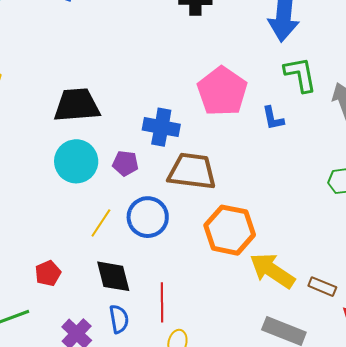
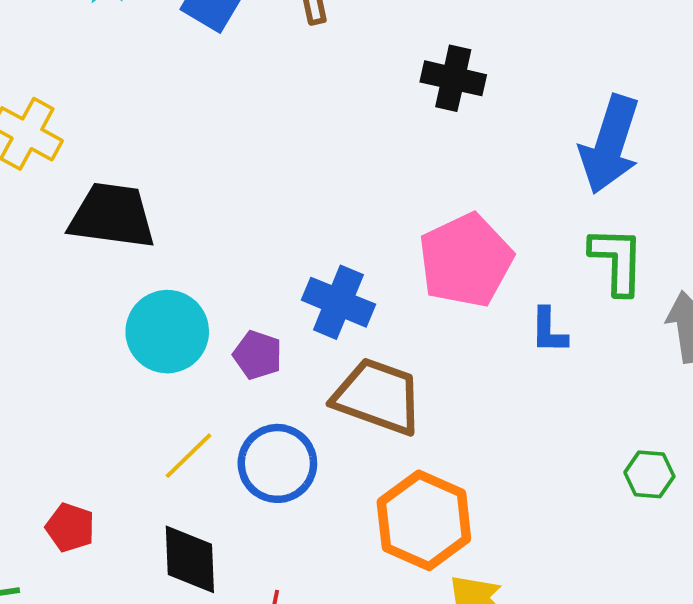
black trapezoid: (77, 105) -> (112, 216), moved
red pentagon: (48, 273) -> (70, 528), turned 30

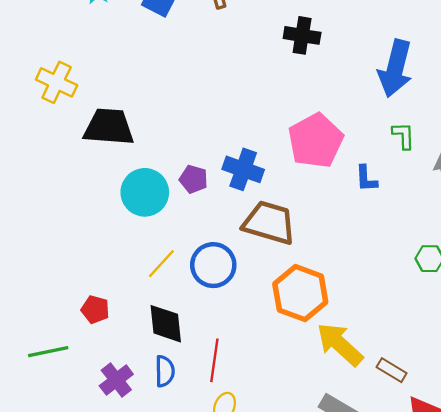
green L-shape: (617, 261) -> (403, 136), size x0.7
purple pentagon: (258, 355) -> (194, 179), moved

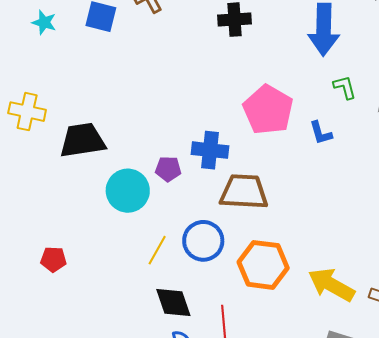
orange hexagon: (300, 293) -> (263, 265), moved
red pentagon: (95, 309) -> (53, 259), moved

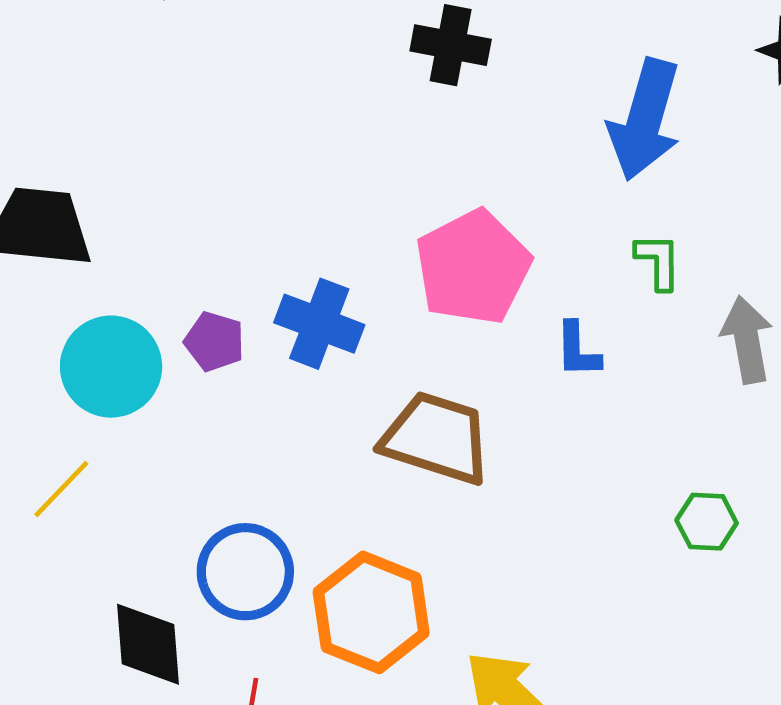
brown trapezoid: (244, 192) -> (436, 438), moved
blue circle: (203, 241) -> (245, 572), moved
yellow line: (157, 250) -> (61, 489), moved

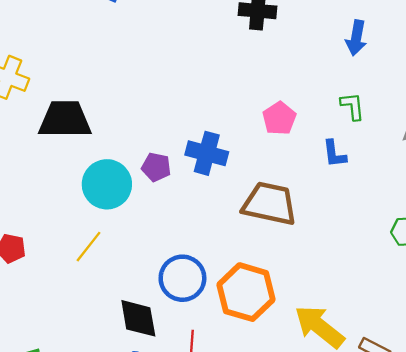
blue arrow: (645, 120) -> (356, 38), size x0.6
green L-shape: (658, 261) -> (352, 106), moved
pink pentagon: (473, 267) -> (279, 118), size x0.6

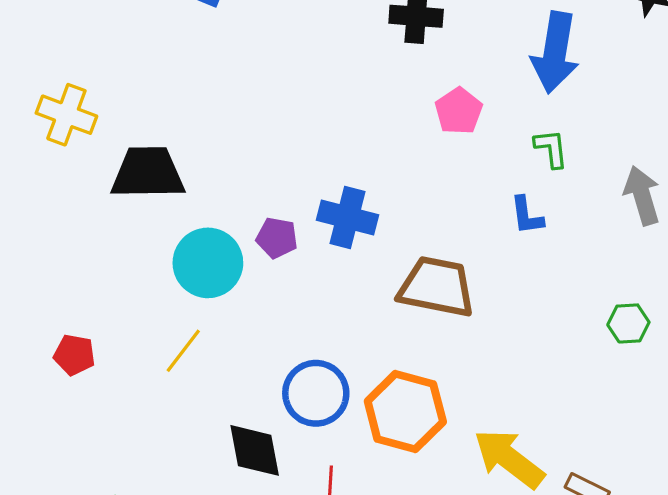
blue arrow: (356, 38) -> (555, 52), size x1.6
pink pentagon: (279, 118) -> (459, 111), moved

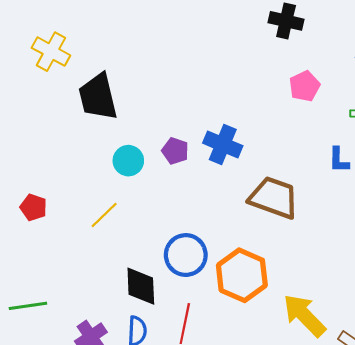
black trapezoid: (148, 173) -> (98, 97), turned -111
cyan circle: (208, 263) -> (128, 161), size x0.7

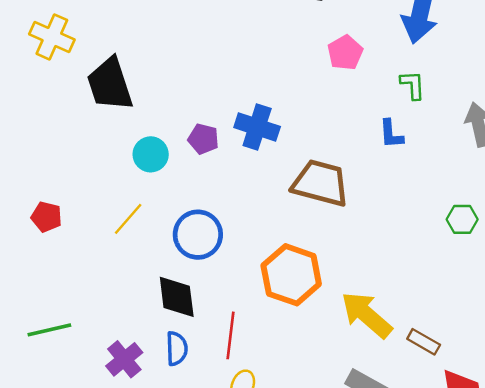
blue circle: (186, 255) -> (198, 235), moved

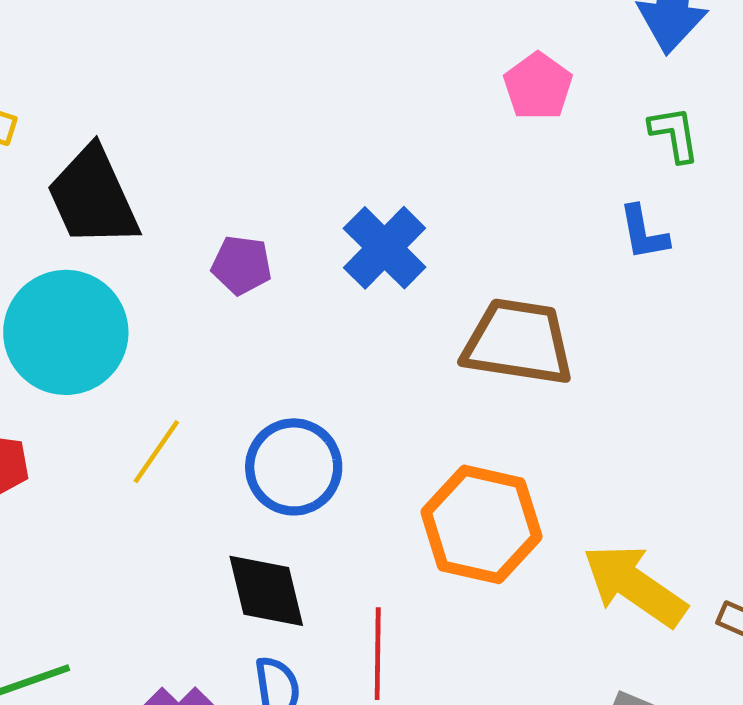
blue cross: (257, 127) -> (385, 248), turned 33
purple pentagon: (203, 139) -> (242, 265), moved
cyan circle: (151, 154) -> (66, 332), moved, size x1.8

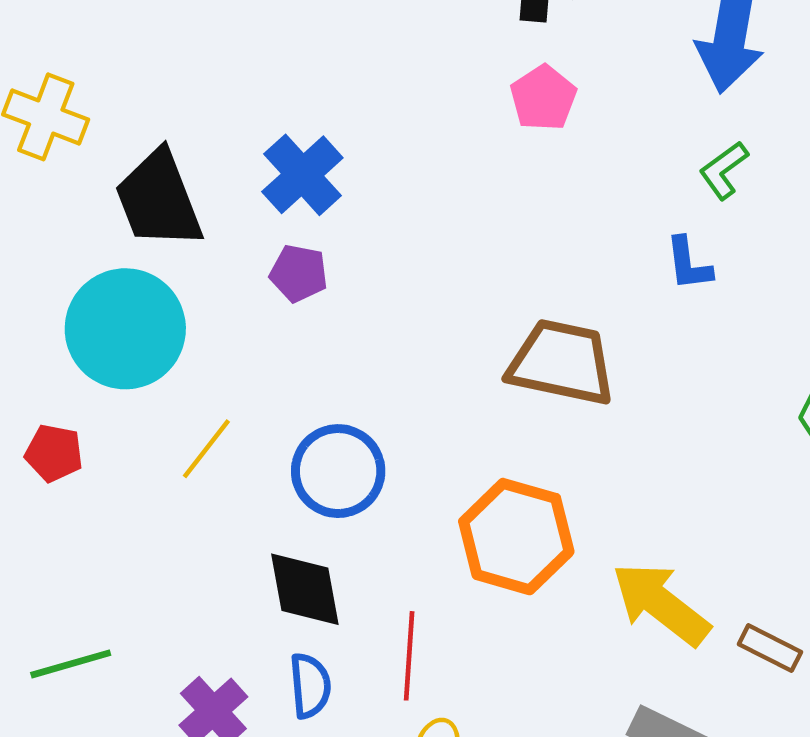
pink pentagon: (538, 86) -> (543, 98), moved
green L-shape: (674, 134) -> (724, 170), turned -120
blue cross: (385, 248) -> (302, 175), moved

